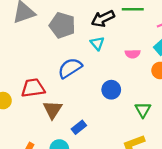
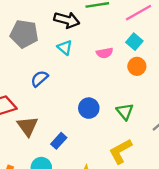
black arrow: (103, 19) -> (67, 20), turned -130
blue semicircle: (70, 68) -> (39, 79), size x0.7
blue circle: (111, 90) -> (89, 108), moved

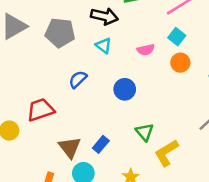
blue circle: (89, 108) -> (125, 89), moved
green triangle: (125, 112) -> (145, 132), moved
brown triangle: (28, 126) -> (70, 147), moved

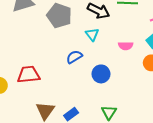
blue semicircle: (78, 79) -> (74, 57), moved

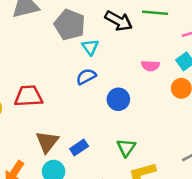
cyan triangle: (92, 34) -> (90, 47), moved

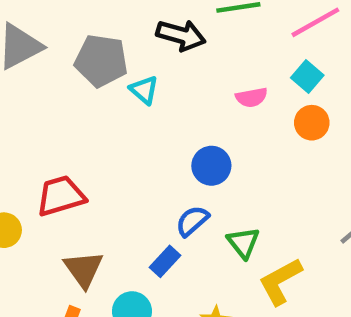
blue semicircle: (86, 77) -> (192, 221), moved
brown triangle: (47, 142) -> (83, 269), moved

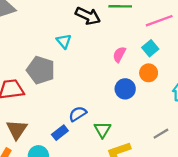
gray pentagon: (101, 61) -> (41, 70), moved
pink semicircle: (252, 97) -> (119, 54), turned 119
blue circle: (211, 166) -> (125, 89), moved

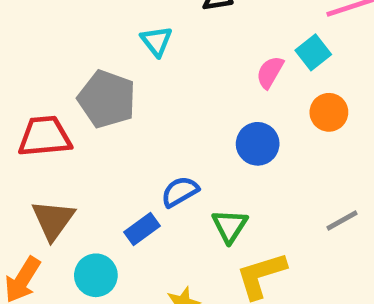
cyan square: (150, 48) -> (313, 52), moved
blue circle: (125, 89) -> (258, 144), moved
gray line: (161, 134) -> (342, 221), moved

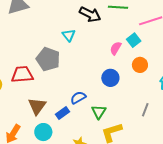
brown triangle: (53, 220) -> (37, 106), moved
gray line: (342, 221) -> (145, 110), turned -40

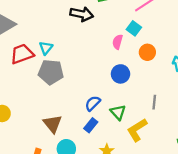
cyan triangle: (69, 35) -> (46, 48), moved, turned 32
red trapezoid: (22, 74) -> (22, 54), moved
gray line: (145, 110) -> (154, 102), moved
blue rectangle: (62, 113) -> (91, 125), moved

